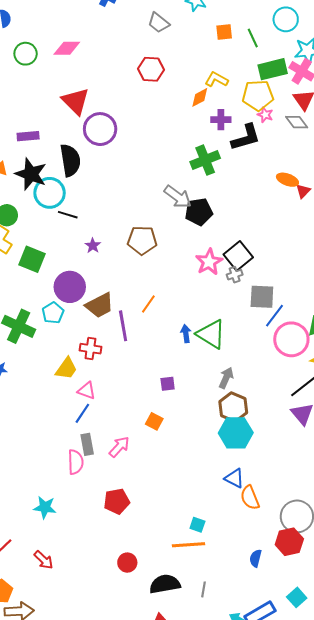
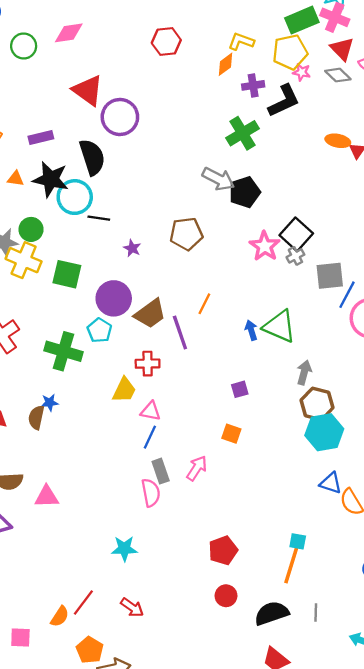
red pentagon: (117, 501) -> (223, 550), moved
orange line: (189, 545) -> (291, 565), turned -60

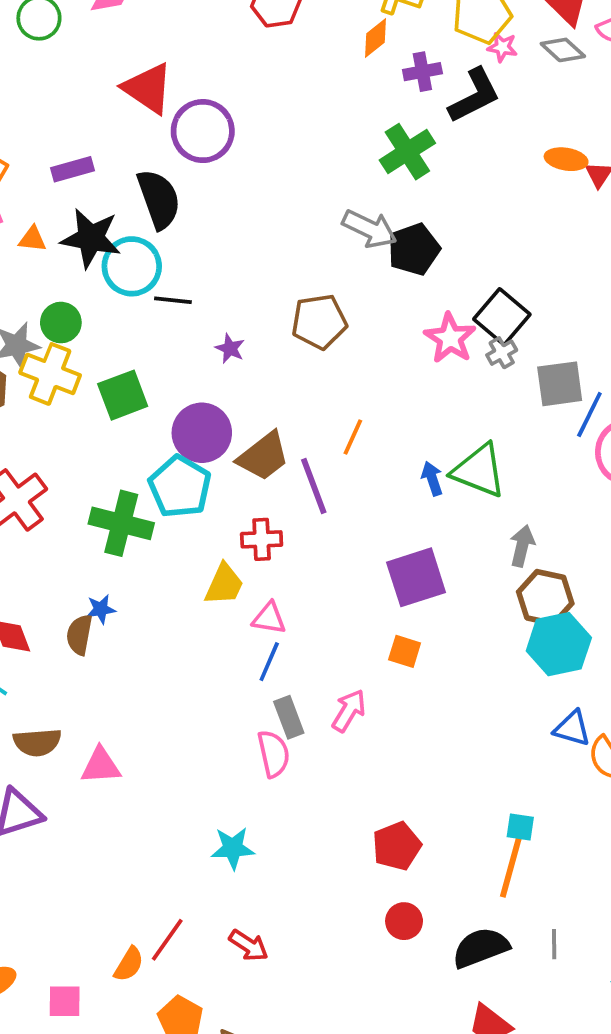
green square: (67, 274) -> (123, 395), turned -32
cyan pentagon: (99, 330) -> (180, 487), size x1.5
purple square: (240, 389) -> (416, 577), size x2.0

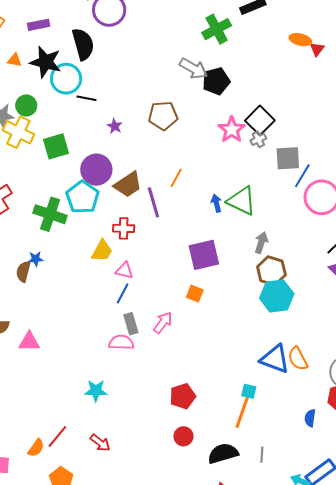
blue triangle: (572, 728) -> (275, 359), moved, size x1.5
pink semicircle: (274, 754) -> (121, 342), turned -80

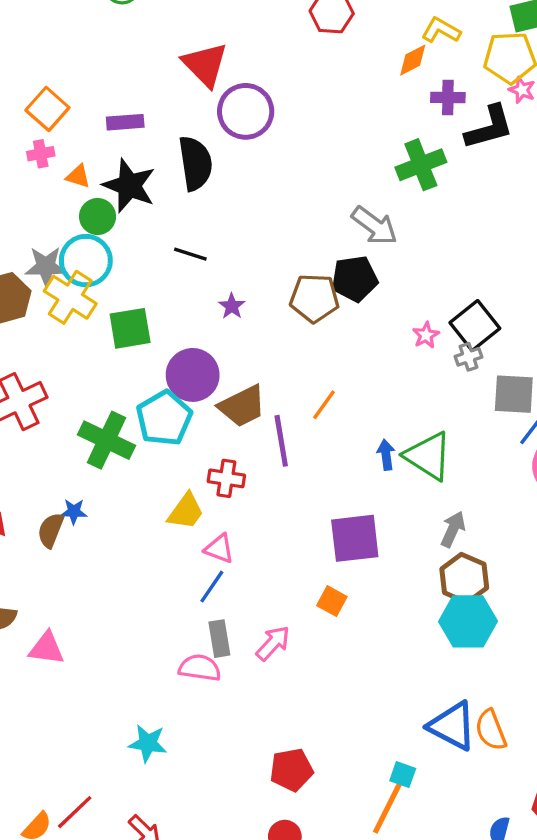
cyan circle: (66, 79) -> (86, 261), moved
black pentagon: (216, 81) -> (355, 279), moved
green circle: (26, 105) -> (98, 217), moved
pink star: (232, 130) -> (426, 335), size x0.6

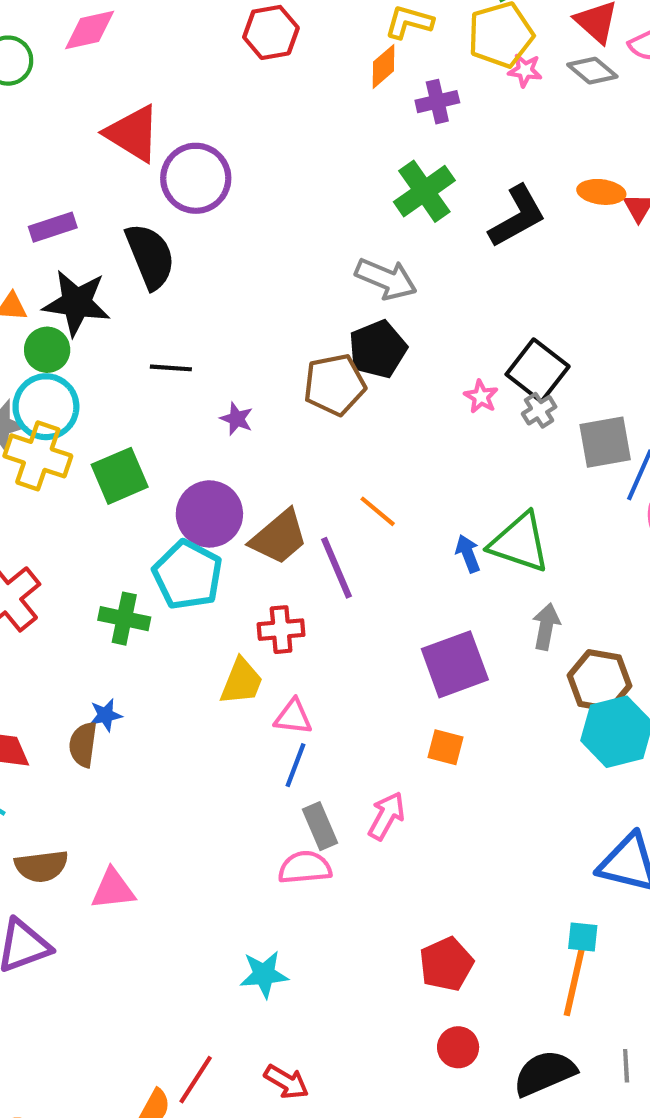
black L-shape: (489, 127) -> (517, 216), moved
orange line: (324, 405) -> (378, 511), turned -72
green cross: (107, 440) -> (124, 619), size x0.7
gray arrow: (453, 529) -> (546, 627), moved

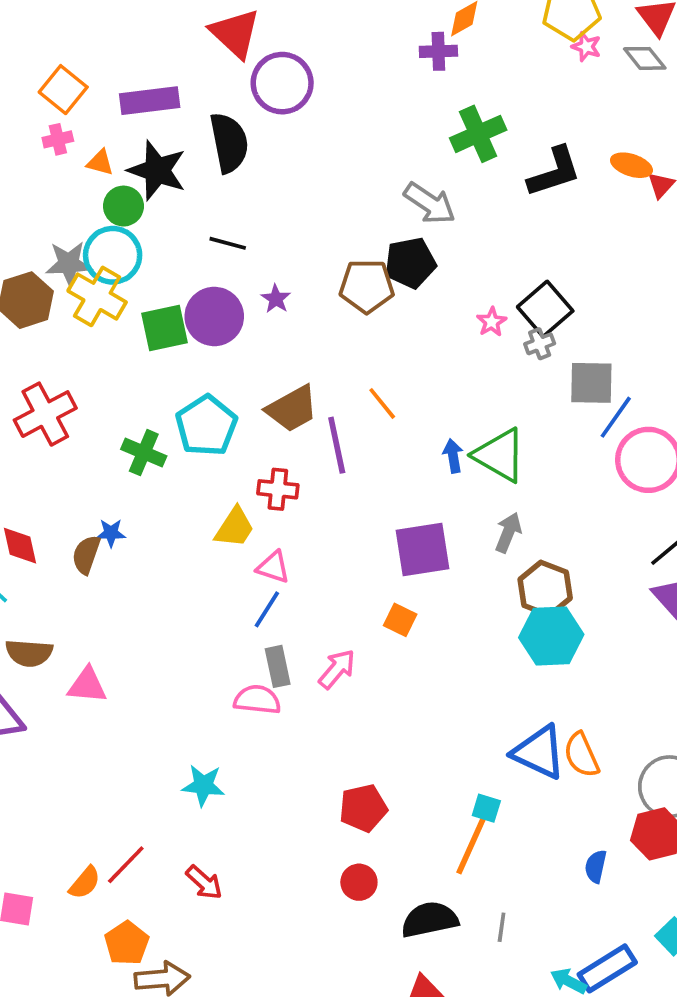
purple cross: (437, 102) -> (438, 51), moved
purple rectangle: (53, 227) -> (150, 101), size x1.4
purple circle: (209, 514) -> (214, 316), moved

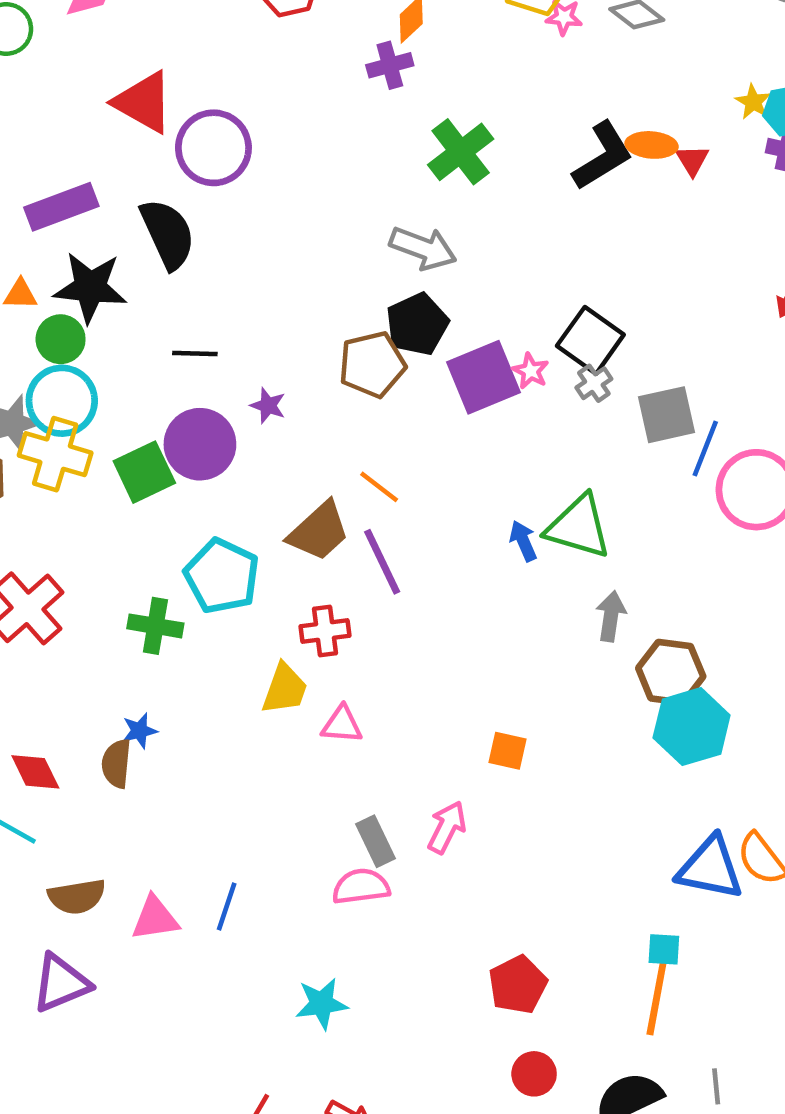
black L-shape: (554, 172) -> (603, 156), moved
orange line: (382, 403) -> (379, 487), moved
purple square: (423, 550) -> (483, 377), moved
blue line: (267, 609) -> (227, 907), moved

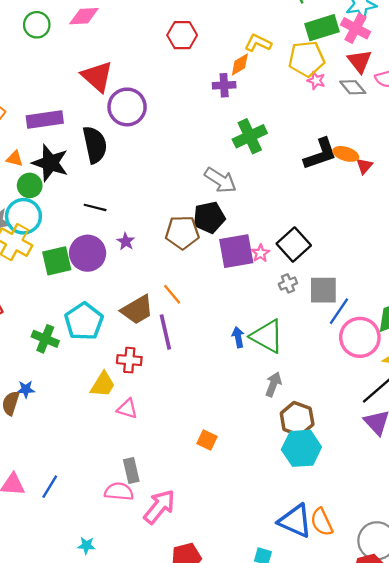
gray cross: (594, 383) -> (288, 283), moved
pink arrow: (447, 827) -> (159, 507), moved, size x1.4
cyan star: (322, 1004) -> (86, 546), size x0.7

